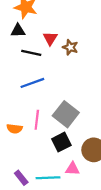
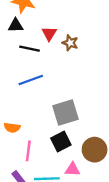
gray square: (66, 114) -> (66, 112), turned 35
pink line: (37, 120) -> (28, 151), moved

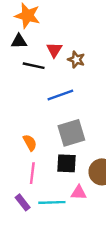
blue line: (31, 80) -> (60, 95), moved
orange semicircle: (12, 128) -> (30, 143), moved, turned -126
black square: (61, 142) -> (67, 163), turned 30

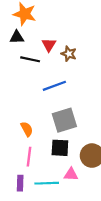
purple rectangle: (23, 202) -> (20, 183), turned 40

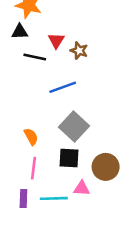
gray square: (64, 120) -> (74, 126), turned -30

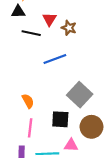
gray square: (74, 126) -> (80, 95), moved

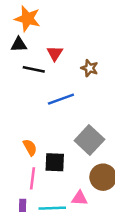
brown star: (69, 28) -> (89, 68), moved
black square: (60, 119) -> (55, 162), moved

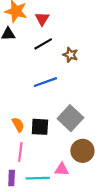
red triangle: (55, 53) -> (42, 19), moved
black line: (34, 69) -> (43, 44), moved, turned -42
black square: (55, 162) -> (40, 127), moved

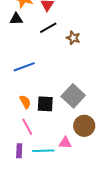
blue line: (45, 82) -> (24, 67), moved
pink line: (20, 152) -> (27, 127), turned -36

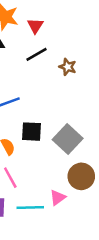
black square: (45, 104) -> (32, 132), moved
pink triangle: (65, 143) -> (58, 198), turned -40

